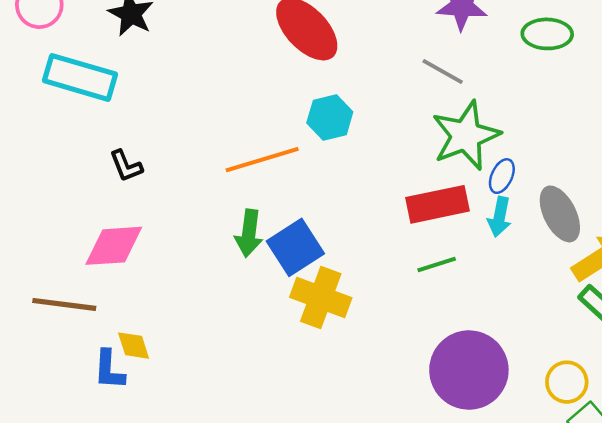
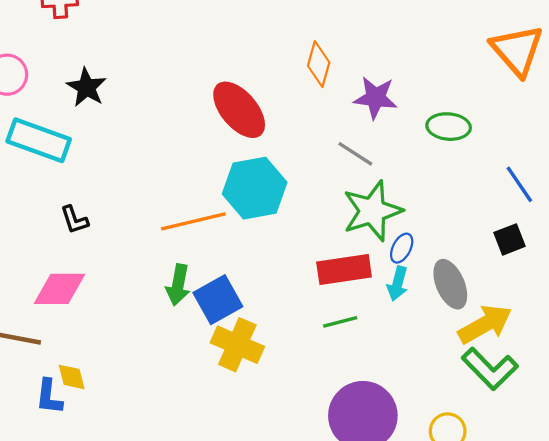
cyan hexagon: (330, 117) -> (255, 188), size x1.6

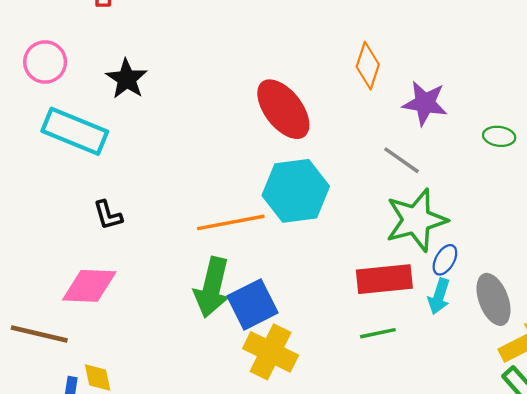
green ellipse: (449, 127) -> (499, 136), size x0.7
green arrow: (178, 285) -> (212, 287), size x1.4

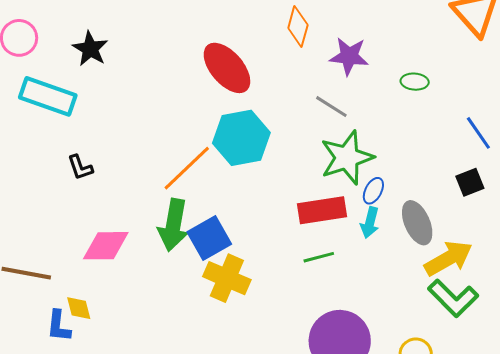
orange line: (231, 222) -> (187, 168), turned -30
pink diamond: (89, 286) -> (106, 246), moved

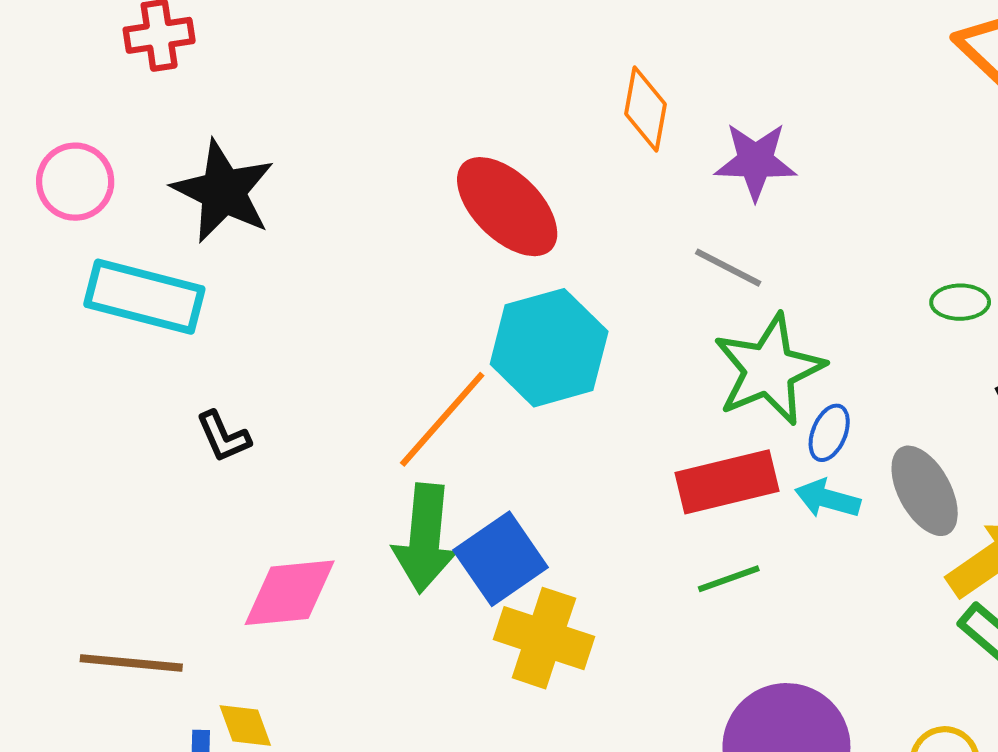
black star: (90, 49) -> (223, 191), size x1.4
green ellipse: (415, 82) -> (960, 302), moved
cyan arrow: (370, 223) -> (828, 499), turned 96

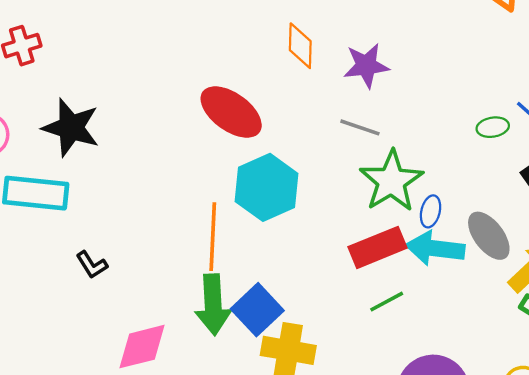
orange line: (442, 419) -> (213, 237), turned -30
cyan arrow: (828, 499) -> (435, 248), size x1.6

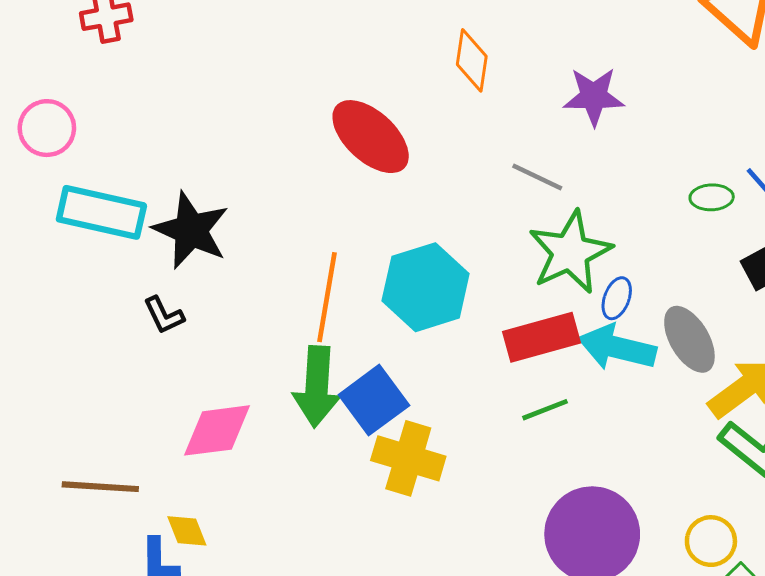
purple star: (366, 66) -> (594, 96), moved
black star: (71, 128) -> (191, 230), moved
cyan hexagon: (266, 187) -> (426, 287), moved

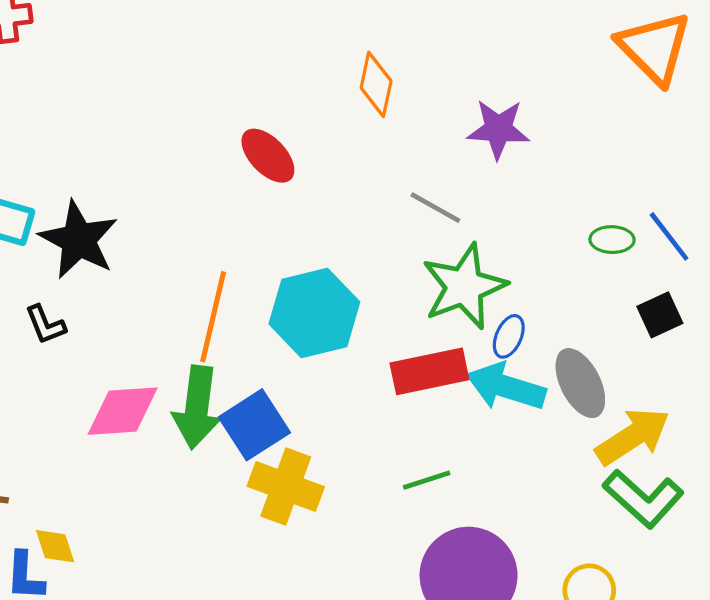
red ellipse: (371, 137) -> (268, 156), size x0.7
green line: (545, 410) -> (427, 480), moved
pink diamond: (217, 430) -> (123, 411), moved

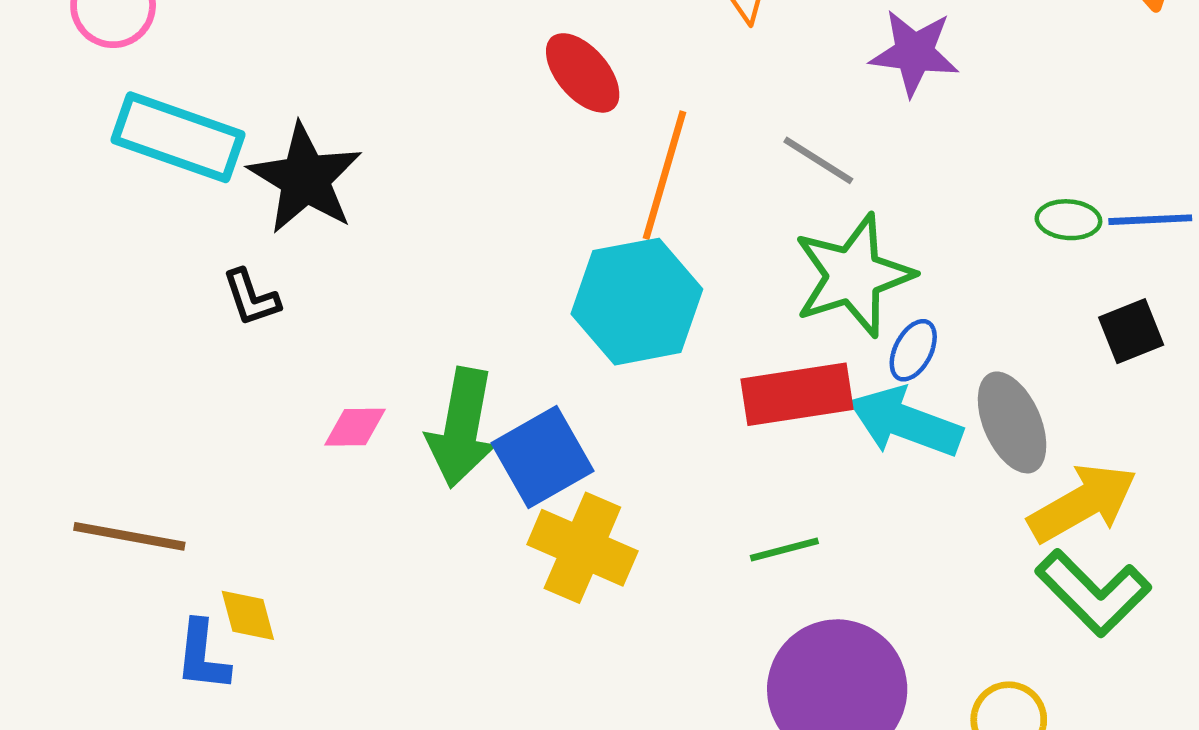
blue line: (669, 236) -> (1150, 220), turned -58
orange line: (213, 317) -> (664, 175), moved
pink diamond: (123, 411) -> (355, 427), size x0.6

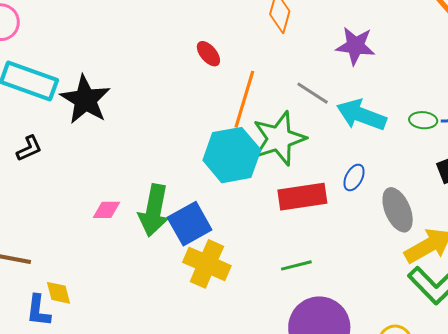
red ellipse: (583, 73) -> (208, 54), size x0.7
green star: (853, 275) -> (279, 139), moved
black L-shape: (251, 298) -> (29, 148), moved, turned -96
cyan arrow: (905, 422) -> (361, 115), moved

